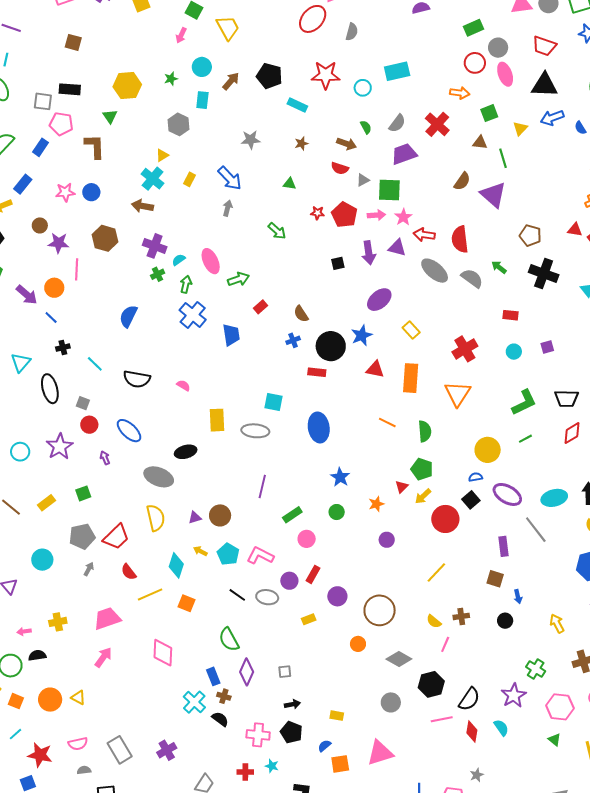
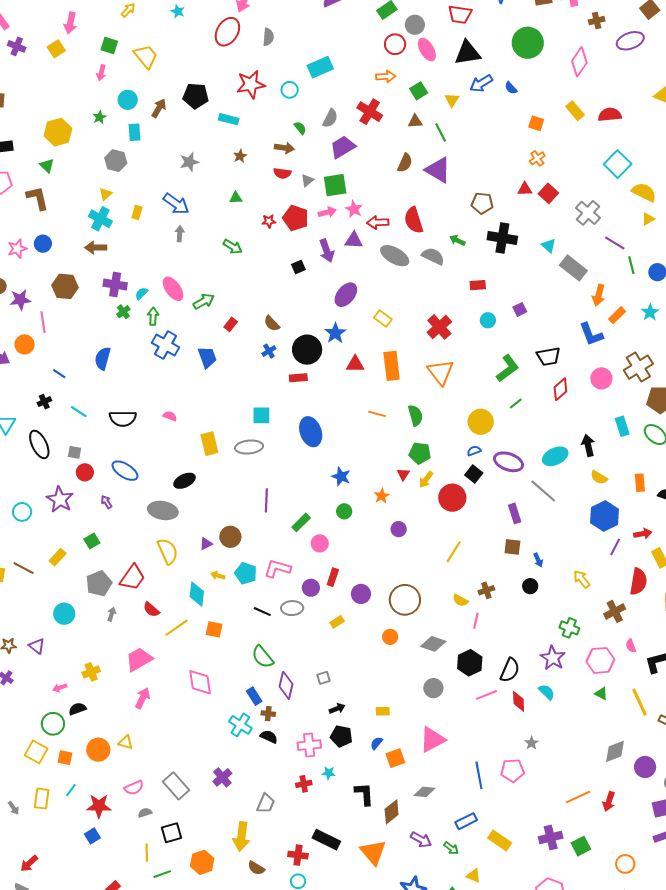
blue line: (51, 318) -> (59, 374), moved

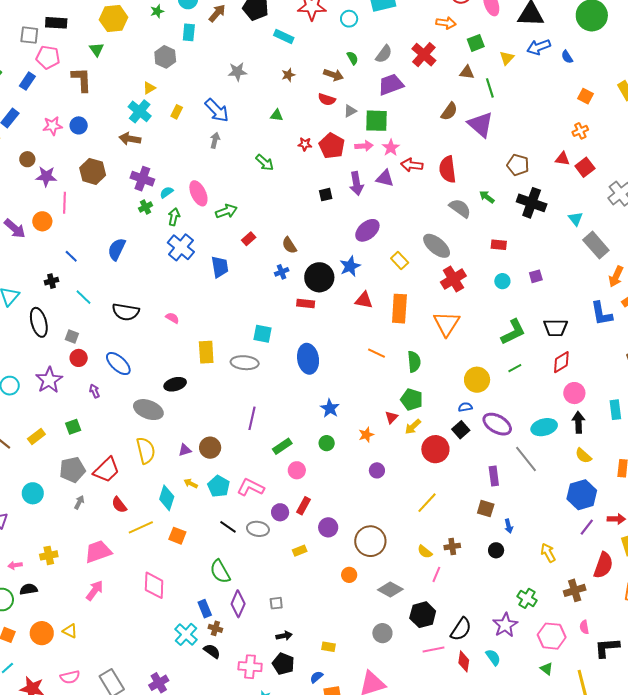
gray ellipse: (395, 256) -> (437, 246), moved
pink circle: (601, 378) -> (574, 393), moved

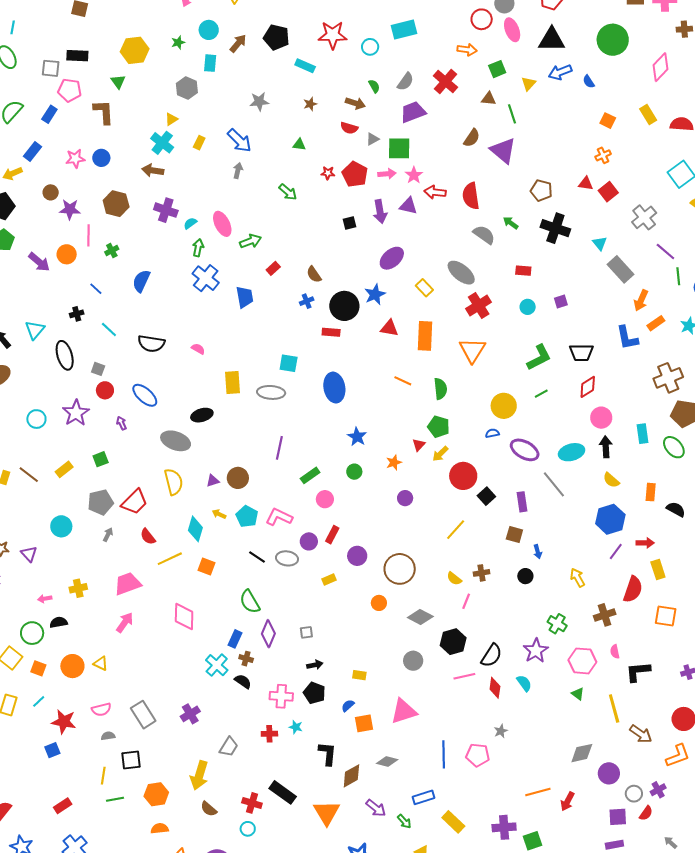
green cross: (145, 207) -> (112, 250), moved
black square: (461, 430) -> (486, 496), moved
blue rectangle: (205, 609) -> (235, 639), turned 48

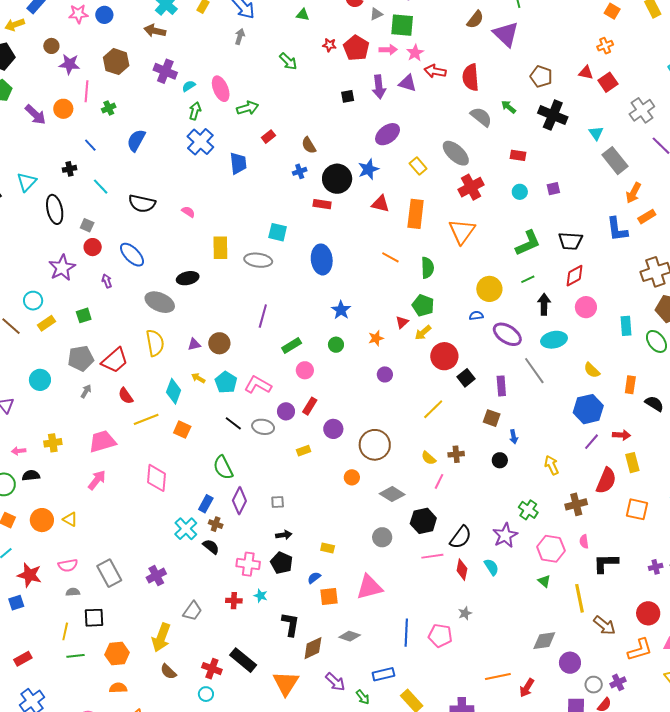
cyan circle: (36, 419) -> (33, 301), moved
black arrow: (606, 447) -> (544, 304), moved

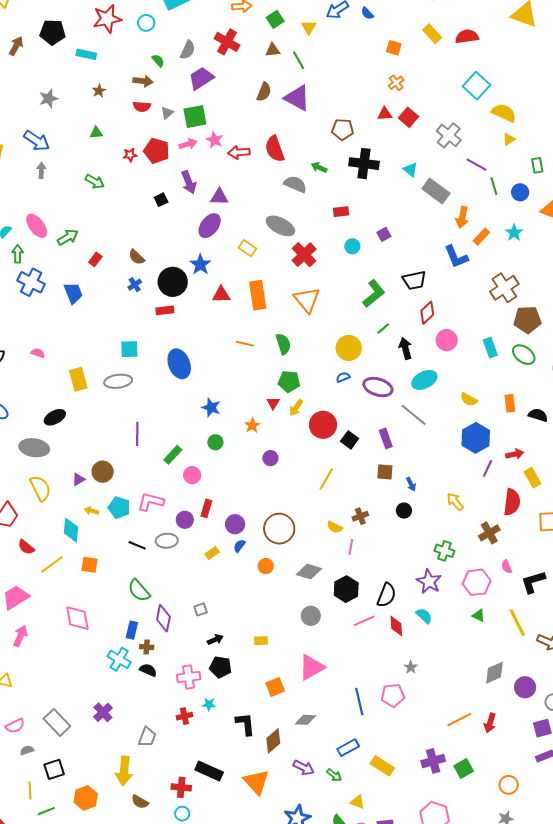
purple triangle: (408, 83) -> (219, 197), moved
blue semicircle: (314, 578) -> (239, 546), moved

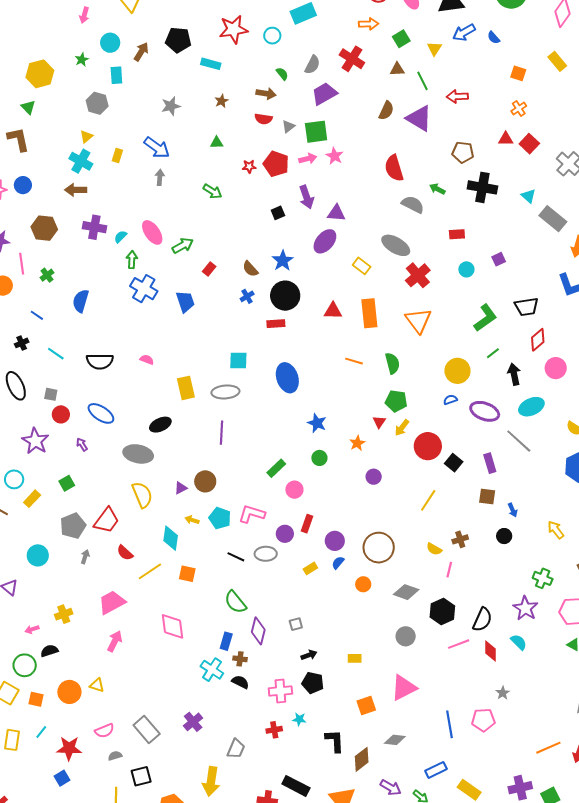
red arrow: (239, 152) -> (457, 97), moved
blue star: (200, 264) -> (283, 261), moved
purple line: (137, 434) -> (221, 433), moved

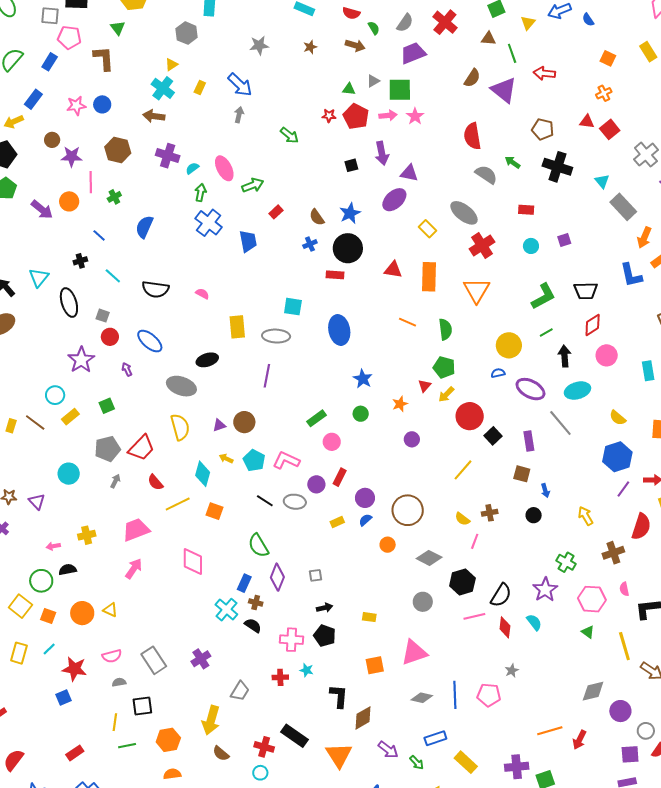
red semicircle: (264, 119) -> (351, 13), moved
green triangle: (217, 143) -> (349, 89), moved
gray diamond: (395, 740) -> (422, 698), moved

